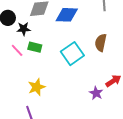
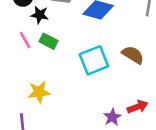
brown semicircle: (101, 43) -> (133, 55), turned 96

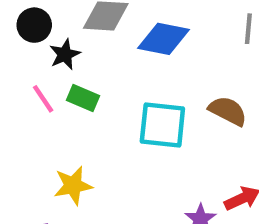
black star: (40, 15) -> (65, 54), turned -30
cyan square: (94, 60) -> (162, 125), turned 32

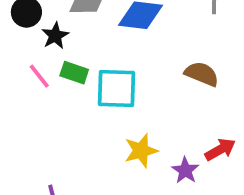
cyan square: (162, 125) -> (117, 89), moved
yellow star: (73, 186) -> (141, 151), moved

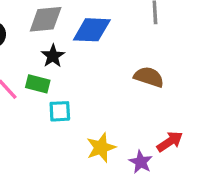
black star: (55, 36) -> (53, 56), moved
cyan square: (117, 89) -> (60, 111), moved, size x0.6

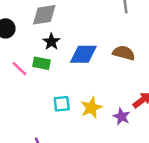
blue diamond: (92, 30) -> (83, 54), moved
cyan square: (60, 111) -> (62, 104), moved

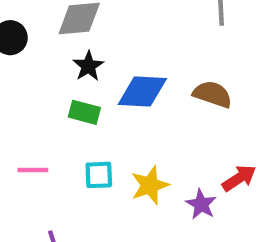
green rectangle: (41, 63) -> (84, 112), moved
pink line: (19, 69) -> (33, 170), moved, turned -48

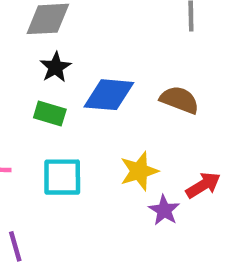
cyan square: (99, 175) -> (62, 177), size x1.4
yellow star: (150, 185) -> (139, 171), moved

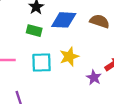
yellow star: (139, 171) -> (69, 57), moved

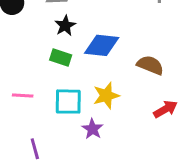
brown semicircle: (100, 21) -> (150, 65), moved
purple star: (94, 78) -> (93, 129), moved

